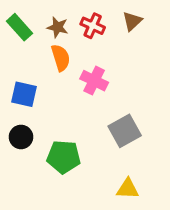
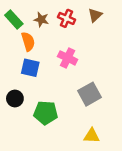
orange semicircle: (61, 58) -> (28, 41), moved
blue square: (24, 94) -> (30, 68), moved

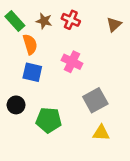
brown triangle: (95, 15) -> (114, 24), moved
yellow triangle: (92, 136) -> (101, 133), moved

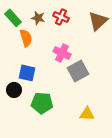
brown triangle: (114, 24) -> (98, 21), size x1.5
blue square: (32, 72) -> (27, 73), moved
gray square: (95, 100) -> (78, 71), moved

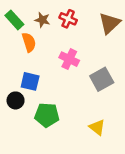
gray square: (78, 71) -> (102, 79), moved
yellow triangle: (87, 114) -> (97, 127), turned 35

